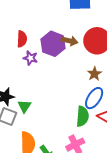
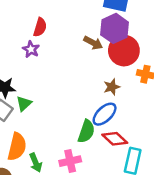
purple hexagon: (53, 44) -> (115, 28), moved
purple star: (30, 58) -> (31, 49), moved

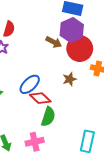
blue ellipse: (105, 114) -> (30, 84), moved
red diamond: (115, 139) -> (40, 98), moved

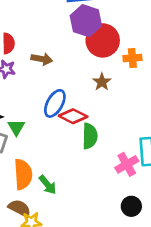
brown arrow: (54, 42) -> (42, 59), moved
pink cross: (35, 142) -> (127, 164), moved

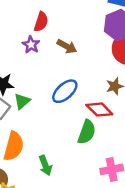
red diamond: (73, 116) -> (99, 110), moved
green arrow: (48, 185) -> (45, 165), moved

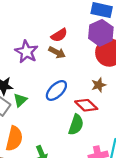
red semicircle: (41, 22) -> (59, 35), moved, turned 42
purple star: (31, 45) -> (26, 52), size x1.5

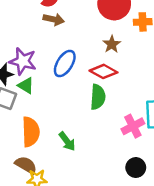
purple star: (26, 52) -> (23, 61), moved
green triangle: (20, 100) -> (26, 86), turned -32

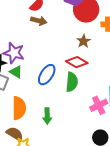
blue ellipse: (65, 63) -> (47, 75), moved
green arrow: (67, 141) -> (47, 116), turned 35

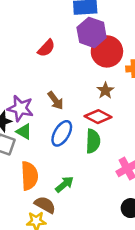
brown arrow: (39, 21) -> (56, 101), moved, turned 42
green arrow: (47, 116) -> (64, 184), turned -126
brown semicircle: (15, 134) -> (45, 205), moved

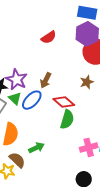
brown arrow: (56, 101) -> (46, 80), turned 49
red diamond: (98, 117) -> (64, 102), moved
blue ellipse: (62, 133) -> (32, 100), moved

